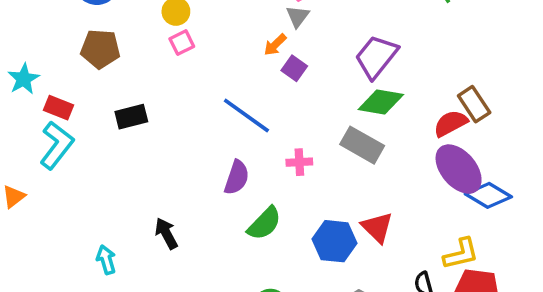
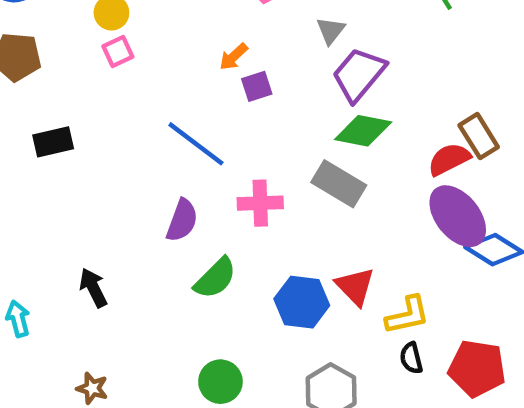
gray triangle: (298, 16) -> (331, 31), moved
purple square: (294, 68) -> (257, 86), turned 35
pink cross: (299, 162) -> (260, 203), size x1.4
yellow L-shape: (461, 254) -> (408, 315), moved

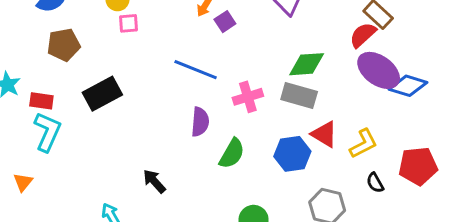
pink square: (118, 51) -> (129, 23), turned 36
green diamond: (363, 131) -> (307, 64), moved
black rectangle: (53, 142) -> (102, 94), size x1.4
gray rectangle: (339, 184) -> (299, 95), moved
black semicircle: (411, 358) -> (375, 183), moved

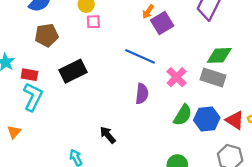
purple square: (225, 22) -> (162, 23), size x1.5
pink cross: (248, 97) -> (177, 77), turned -30
red triangle: (324, 134) -> (235, 120), moved
green semicircle: (232, 154) -> (183, 115), moved

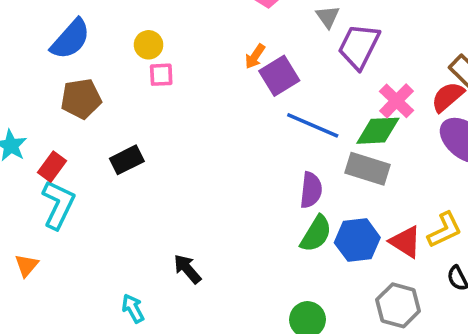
blue line: (140, 56) -> (313, 125), moved
black rectangle: (73, 71) -> (127, 160), size x0.7
red rectangle: (29, 75) -> (52, 167), turned -63
pink cross: (177, 77) -> (397, 101), moved
purple semicircle: (142, 94) -> (311, 190), moved

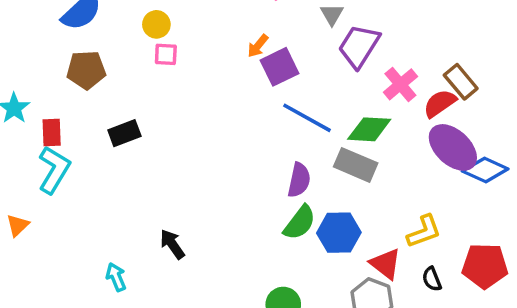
pink cross: (397, 101) -> (400, 84), moved
red rectangle: (52, 167) -> (52, 132), turned -44
red triangle: (405, 242) -> (386, 264), moved

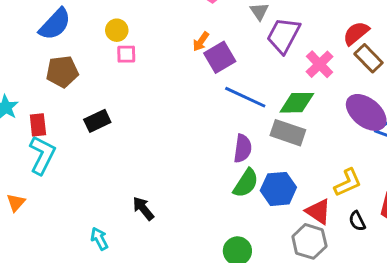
red semicircle: (440, 103) -> (356, 33), moved

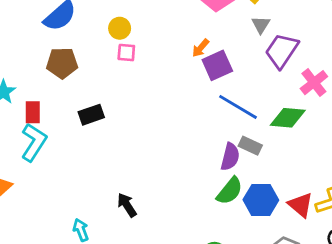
gray rectangle: (288, 133) -> (250, 146), moved, size x0.7
red triangle: (318, 211) -> (301, 205), moved

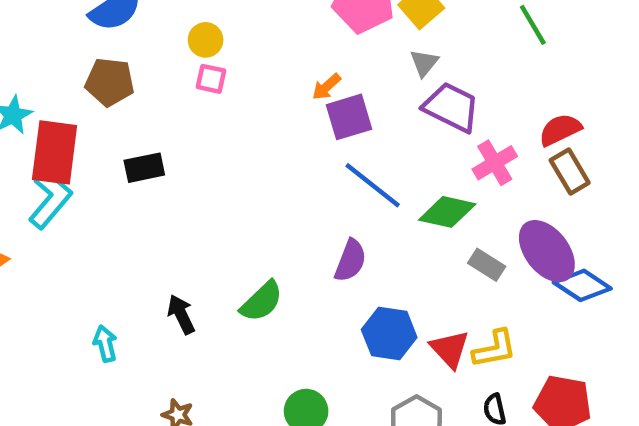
purple trapezoid: (282, 51) -> (451, 107), turned 75
red rectangle: (33, 112) -> (55, 152), size x1.8
gray rectangle: (250, 146) -> (487, 265), moved
green semicircle: (230, 191) -> (262, 301), moved

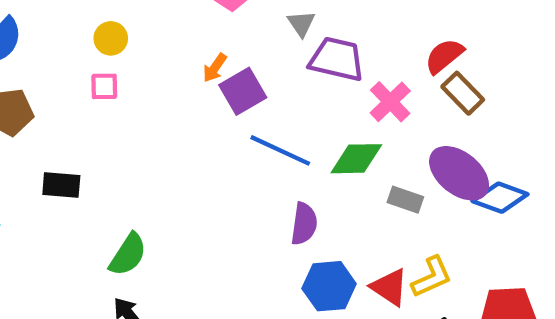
yellow circle: (206, 40) -> (111, 38), moved
black rectangle: (144, 168) -> (61, 185), turned 30
purple semicircle: (350, 261) -> (304, 224), moved
green semicircle: (262, 301) -> (128, 255), moved

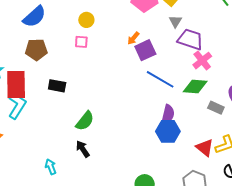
pink cross: (390, 102) -> (202, 61), moved
blue hexagon: (329, 286) -> (168, 131), moved

